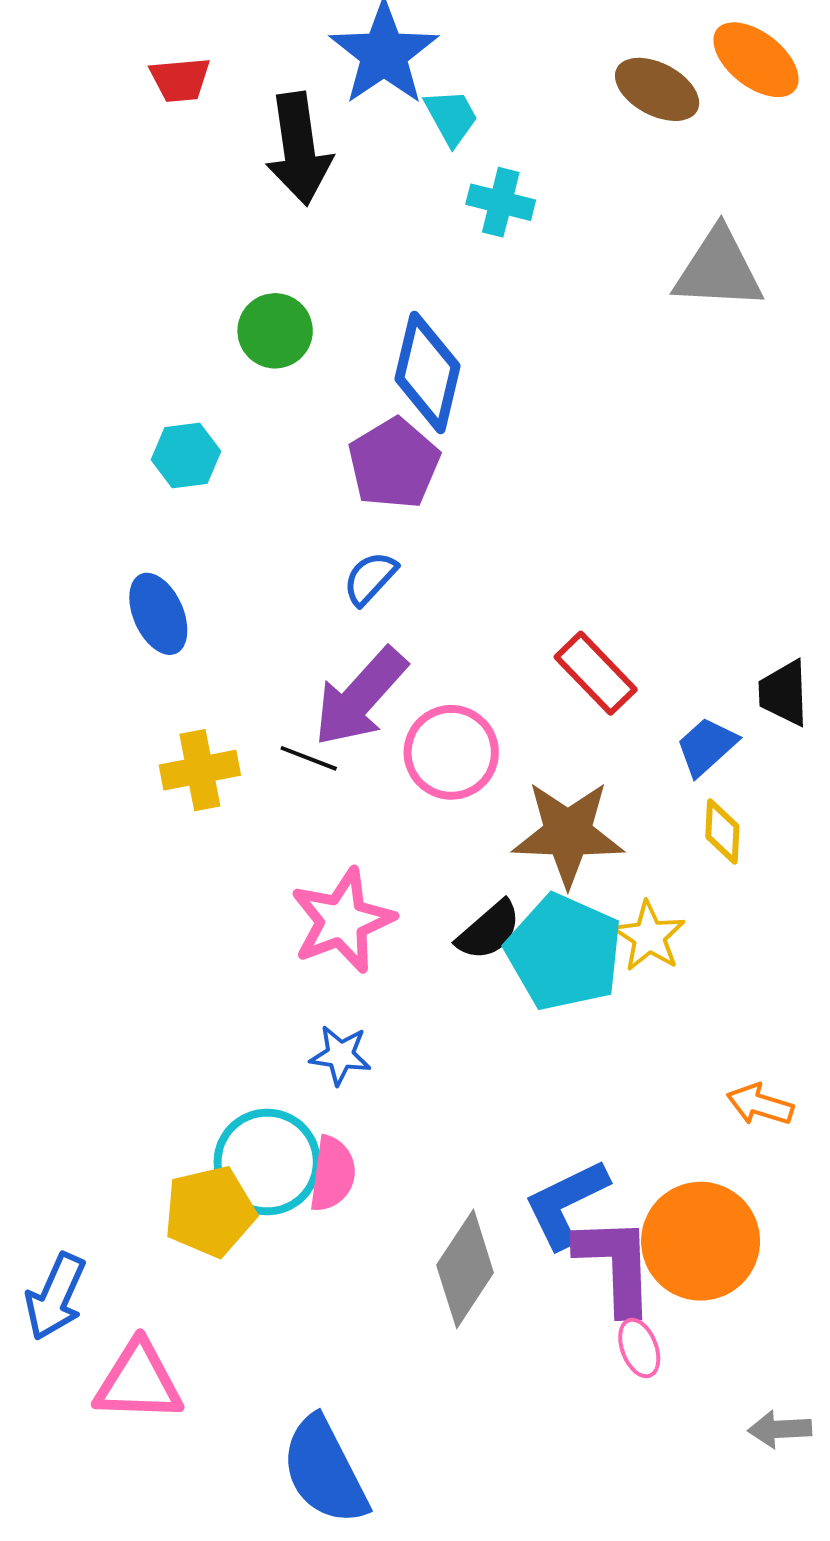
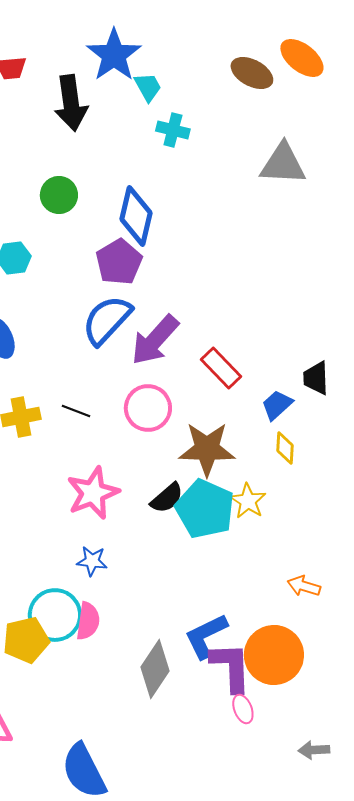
blue semicircle: (370, 578) -> (107, 320), size x1.8
purple arrow: (360, 697) -> (155, 340), moved

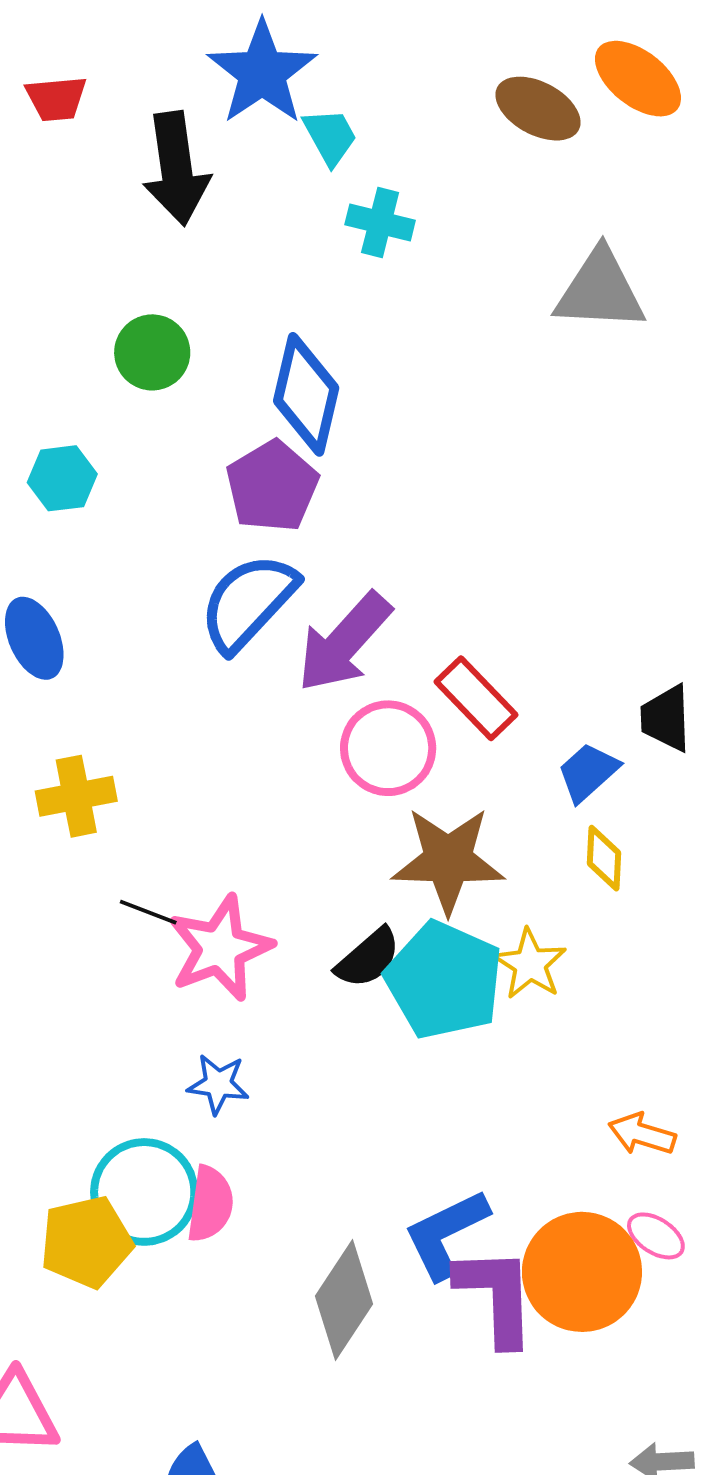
pink circle: (148, 408) -> (388, 748), moved
black line: (76, 411) -> (148, 912), moved
pink ellipse: (243, 709) -> (656, 1236), moved, turned -36

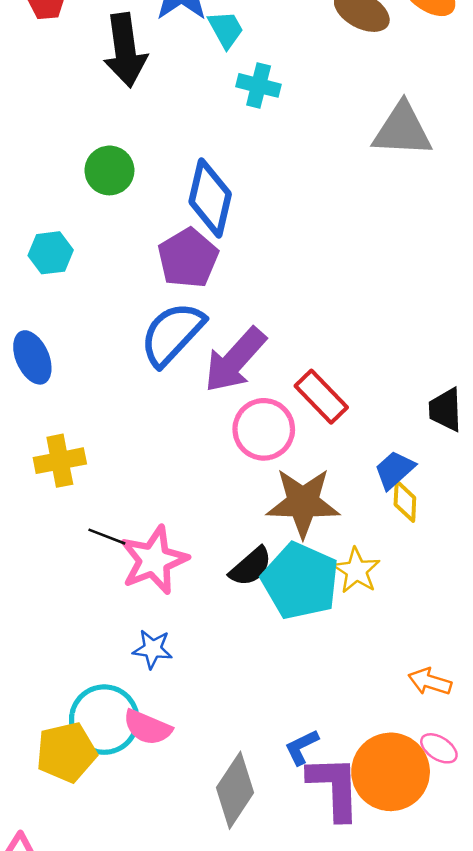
blue trapezoid: (588, 772) -> (394, 470), moved
pink semicircle: (210, 1204) -> (147, 727), turned 105
blue L-shape: (446, 1234) -> (302, 747), size x0.6

